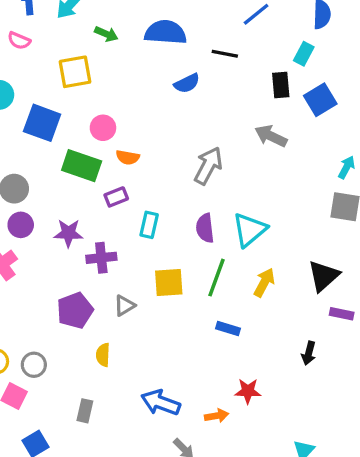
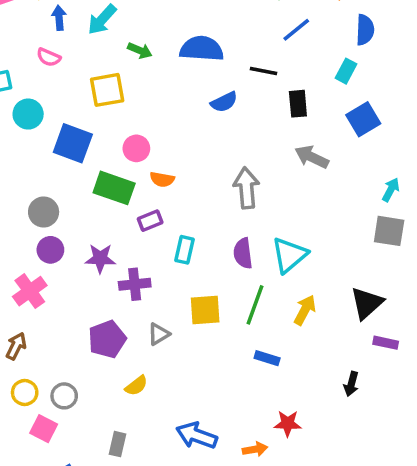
black rectangle: (281, 85) -> (298, 104), moved
gray arrow: (208, 166) -> (246, 188), turned -33
yellow semicircle: (103, 355) -> (136, 386), turned -130

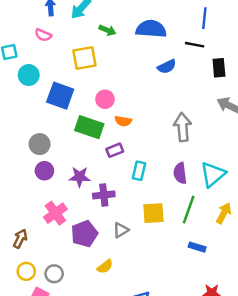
blue line: (296, 30) -> (204, 18), moved, turned -45
pink cross: (30, 291) -> (55, 213), moved

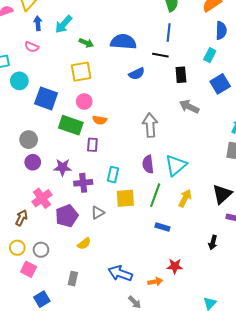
yellow square: (84, 58) -> (81, 72), moved
purple rectangle: (115, 150) -> (92, 145), turned -64
cyan rectangle: (139, 171) -> (113, 175), moved
brown arrow: (20, 239) -> (21, 218), moved

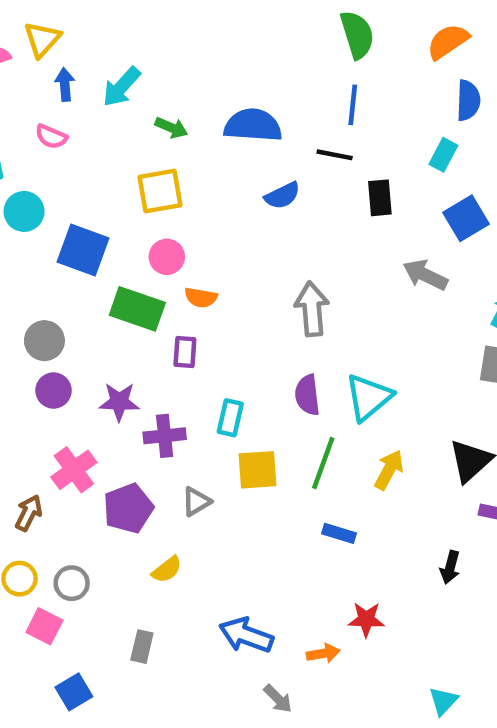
gray arrow: (189, 107) -> (425, 275), moved

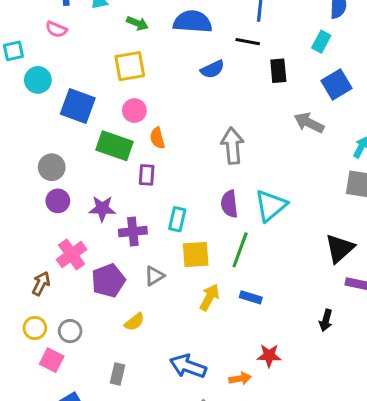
orange semicircle: (201, 298) -> (157, 138), turned 65
yellow arrow: (389, 470) -> (209, 297), moved

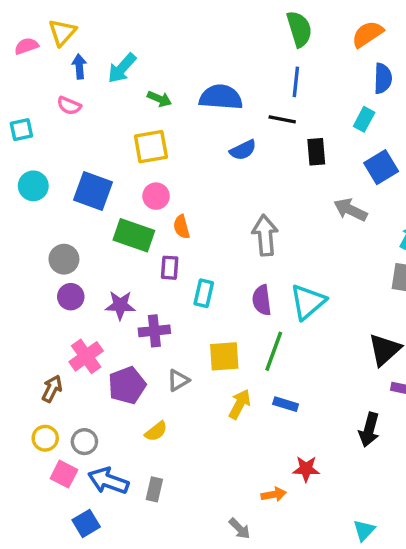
cyan circle: (38, 80) -> (33, 186), moved
cyan rectangle: (177, 219) -> (204, 293), moved
black arrow: (326, 320) -> (369, 430), size x1.4
blue arrow: (188, 366) -> (108, 481), moved
gray rectangle: (118, 374) -> (154, 489), moved

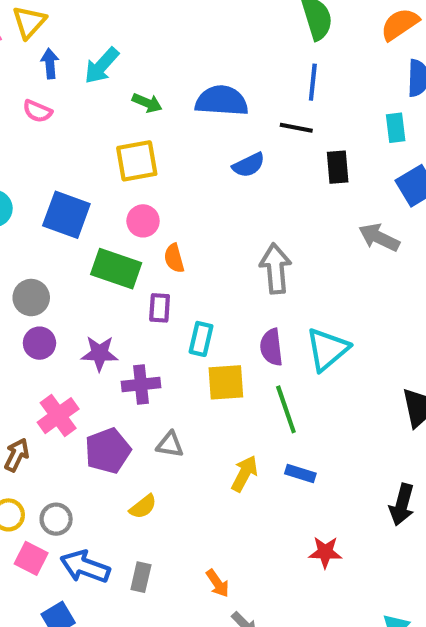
cyan rectangle: (364, 119) -> (396, 128), turned -35
green line: (274, 351) -> (286, 409), turned -39
yellow square: (224, 356) -> (226, 382), moved
gray triangle: (178, 380) -> (170, 445), turned 40
orange arrow: (274, 494) -> (218, 583), moved, turned 65

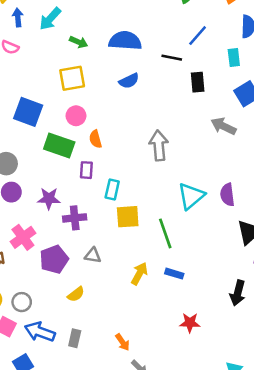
blue line: (313, 82) -> (198, 36), moved, turned 35
blue semicircle: (249, 165) -> (129, 81), moved
purple semicircle: (271, 347) -> (227, 195), moved

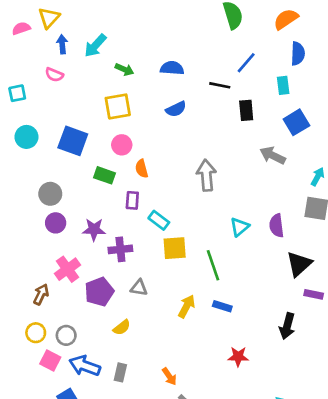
blue semicircle: (125, 41) -> (172, 68), size x0.7
green rectangle: (59, 146) -> (105, 175), size x0.7
cyan rectangle: (112, 190) -> (159, 220), turned -66
cyan triangle: (191, 196) -> (240, 227), size x0.7

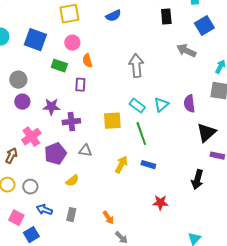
cyan rectangle: (159, 220) -> (137, 106), moved
pink square: (50, 361) -> (16, 218), moved
blue arrow: (85, 366) -> (44, 210), size x0.7

